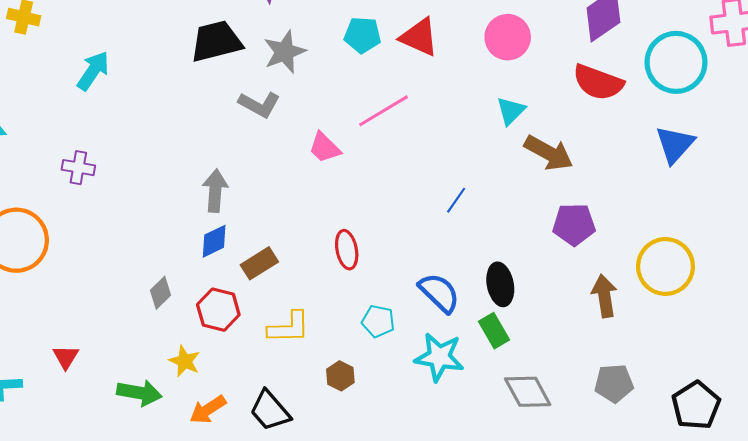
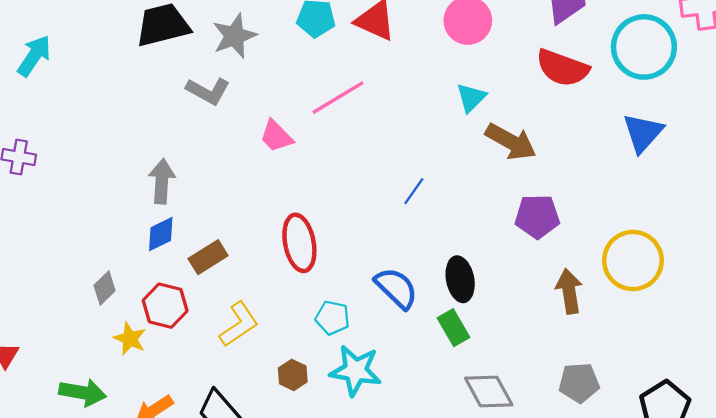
red ellipse: (347, 250) -> (299, 243), size x1.4
yellow L-shape: (289, 328) -> (239, 324), turned -33
cyan star: (439, 357) -> (356, 371), moved
yellow star: (185, 361) -> (130, 339), moved

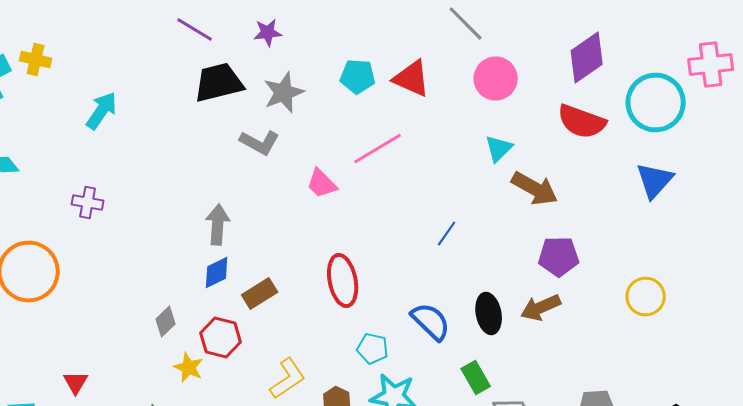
yellow circle: (633, 261) -> (646, 296), size x0.7
brown arrow: (569, 291) -> (541, 308), moved, turned -105
yellow L-shape: (239, 324) -> (288, 378), moved
green rectangle: (454, 328) -> (476, 378), moved

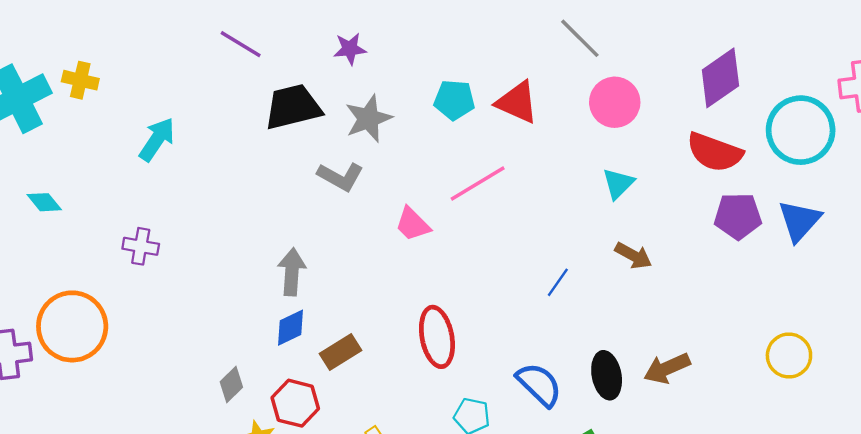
purple line: (195, 30) -> (241, 44), moved
brown arrow: (535, 188) -> (633, 256), moved, size x0.7
purple pentagon: (559, 256) -> (738, 216), moved

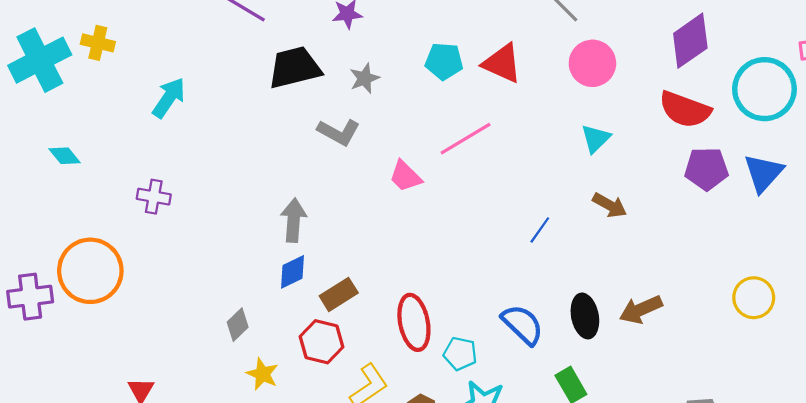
gray star: (368, 119) -> (364, 78), size x0.7
red ellipse: (437, 337) -> (414, 322), moved
red hexagon: (295, 403) -> (321, 342), moved

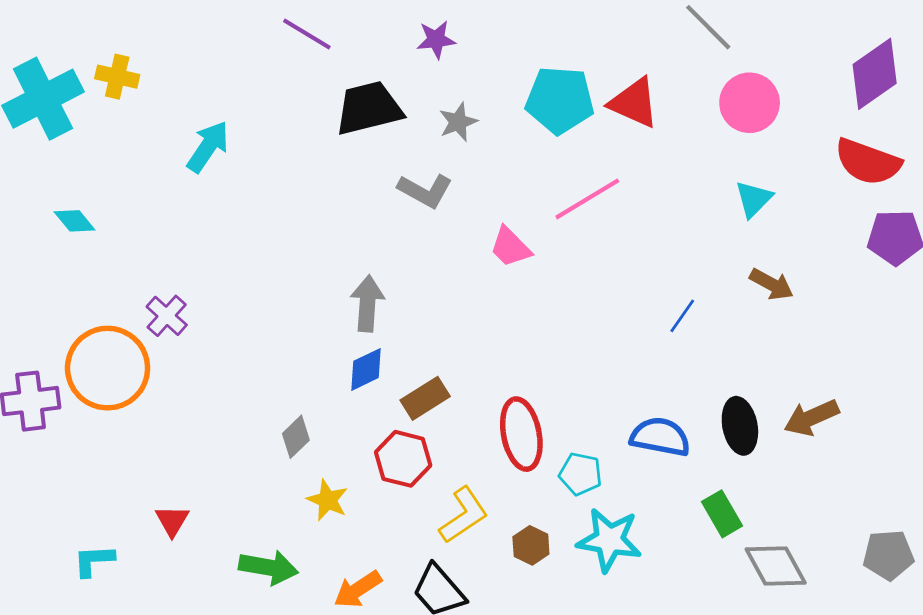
cyan pentagon: (444, 61) -> (560, 100), size x1.4
purple cross: (154, 197) -> (167, 316), moved, turned 32
blue semicircle: (523, 325) -> (660, 437), turned -33

